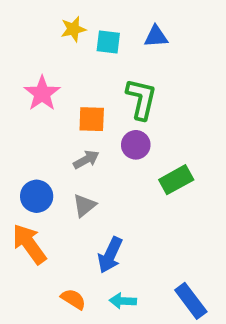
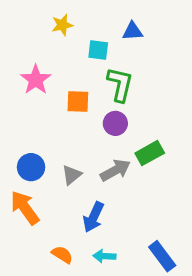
cyan square: (108, 42) -> (98, 50), moved
gray arrow: (86, 160) -> (115, 170), moved, size x1.4

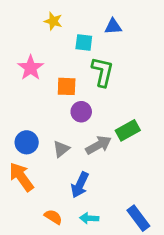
yellow star: (62, 25) -> (53, 21), turned 30
purple circle: (115, 123) -> (81, 112), moved

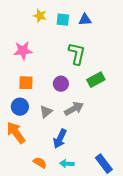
cyan square: (84, 43) -> (63, 20), moved
pink star: (31, 68) -> (23, 51), turned 30
orange square: (67, 86) -> (26, 83), moved
green rectangle: (128, 130) -> (96, 80), moved

